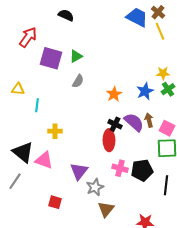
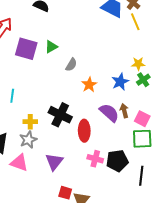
gray semicircle: (78, 81) -> (71, 65), moved
black cross: (115, 124) -> (60, 115), moved, size x1.6
pink triangle: (44, 160) -> (19, 163), moved
gray star: (95, 187) -> (28, 140), moved
red square: (55, 202) -> (65, 193), moved

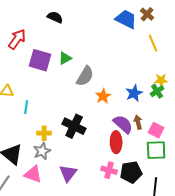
yellow line: (135, 22) -> (153, 43), moved
yellow star: (138, 64) -> (161, 80), moved
gray semicircle: (71, 65) -> (85, 76), size x1.5
red ellipse: (84, 131) -> (116, 142), moved

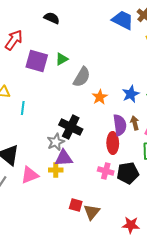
purple semicircle: (123, 124) -> (120, 125), turned 40
yellow cross: (44, 133) -> (56, 170), moved
gray star: (42, 151) -> (56, 142), moved
purple triangle: (68, 173) -> (64, 158), moved, turned 48
pink triangle: (33, 174) -> (30, 175), turned -42

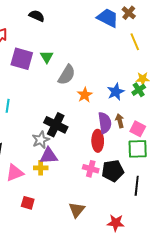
green triangle: (62, 59) -> (47, 57), turned -32
red square: (76, 205) -> (28, 203), moved

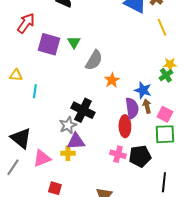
blue star: (116, 92) -> (143, 90), moved, turned -30
black line: (137, 186) -> (164, 182), moved

